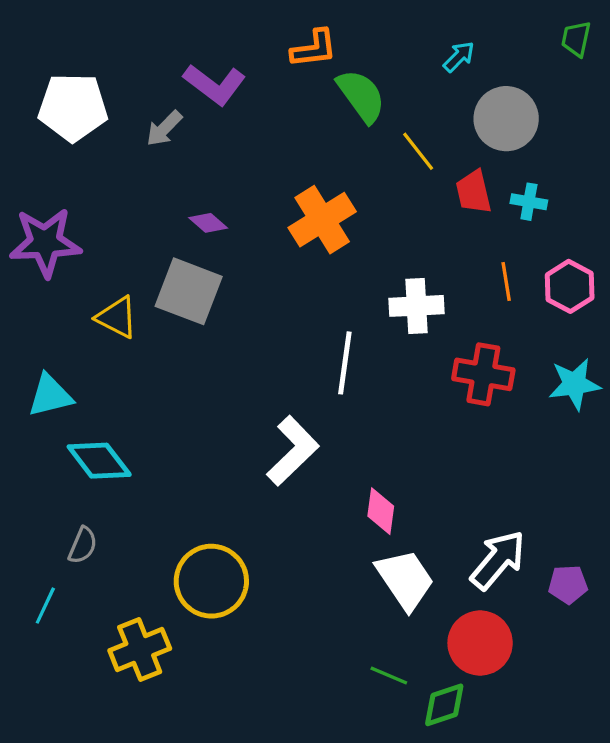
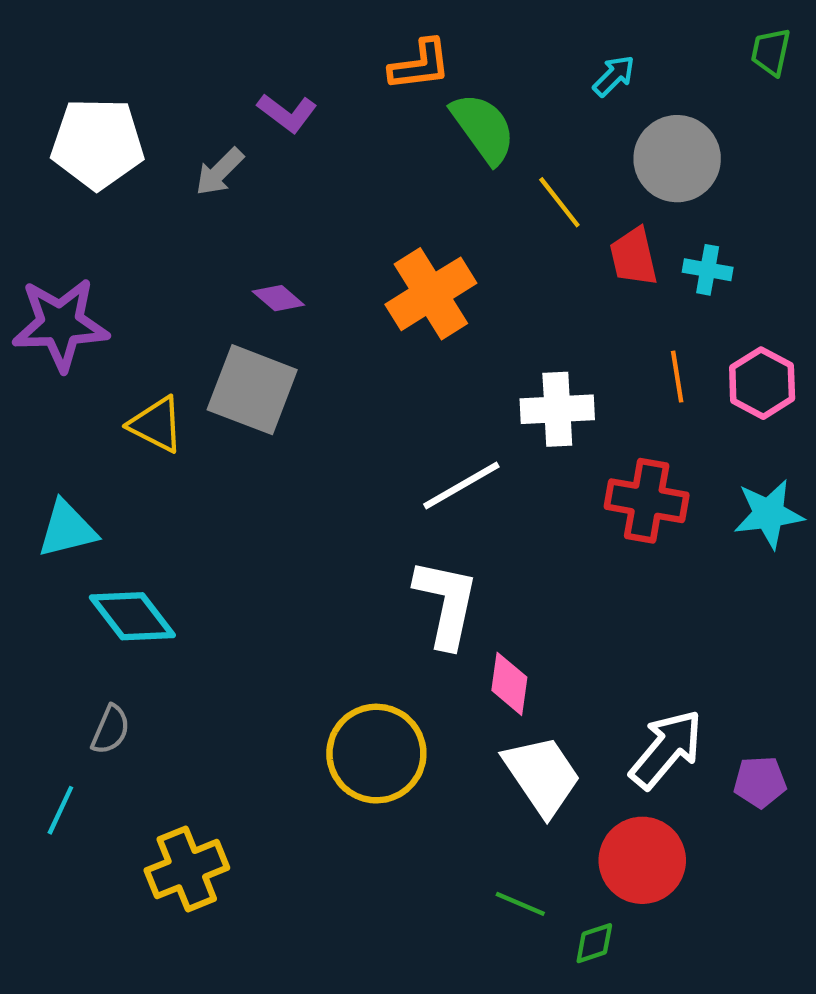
purple L-shape: (215, 84) -> (287, 113), size x0.7
white line: (345, 363) -> (461, 486), turned 52
white L-shape: (293, 451) -> (446, 603), moved, turned -34
yellow circle: (211, 581) -> (376, 754), moved
green diamond: (444, 705) -> (594, 943), size x0.7

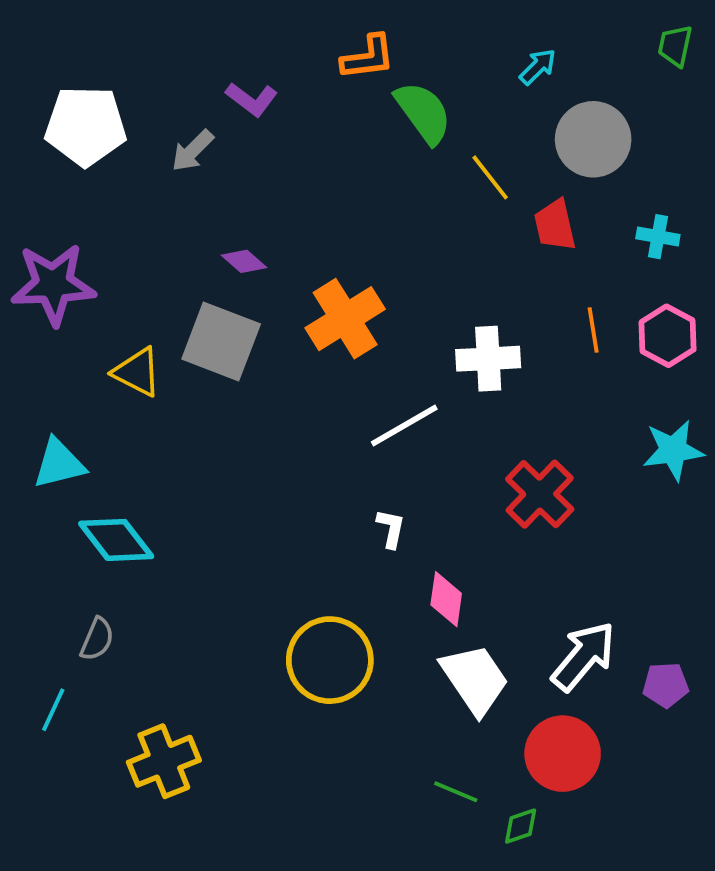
cyan cross: (708, 270) -> (658, 237), moved
orange cross: (431, 294) -> (345, 319), moved
red cross: (647, 501) -> (540, 494), moved, turned 34
white L-shape: (446, 603) -> (391, 528), size x0.5

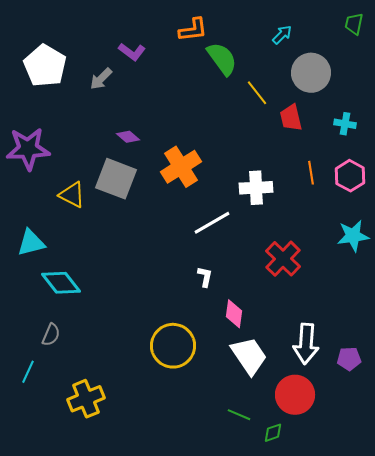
white pentagon: (86, 126) -> (45, 66), turned 30
white arrow: (584, 656) -> (306, 344), turned 144

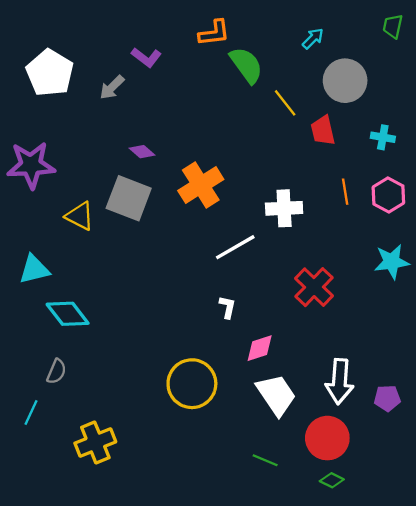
pink diamond: (234, 314) -> (260, 348), turned 64
green diamond: (273, 433) -> (332, 480), moved, turned 45

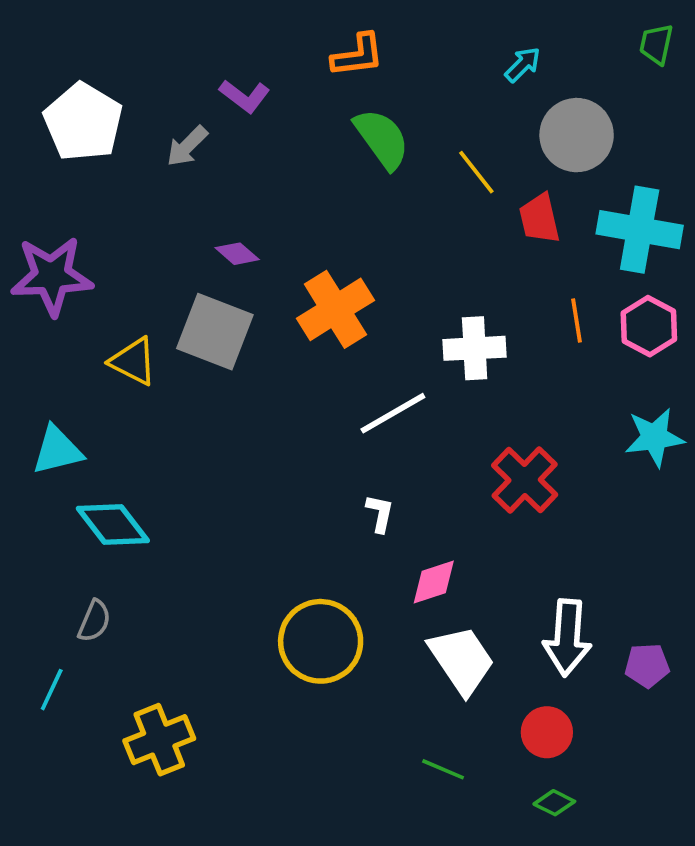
green semicircle: (246, 65) -> (382, 139), moved
cyan cross: (383, 137) -> (640, 230), size x2.0
red circle: (327, 438) -> (547, 732), size x0.7

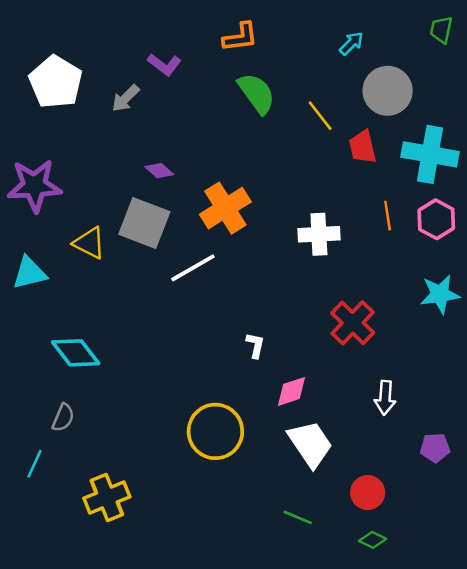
white line: (393, 413) -> (193, 268), moved
cyan triangle: (57, 450) -> (30, 273), moved
white arrow: (567, 638) -> (385, 398), moved, size x0.7

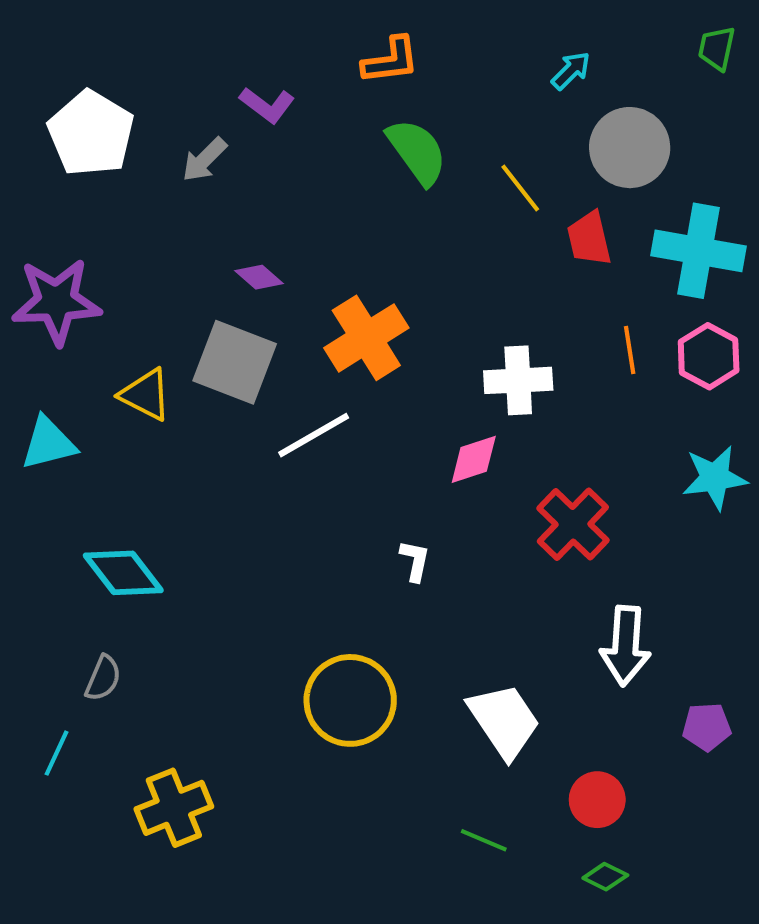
pink diamond: (292, 391) -> (474, 459), moved
white arrow: (385, 398) -> (626, 646), size x1.4

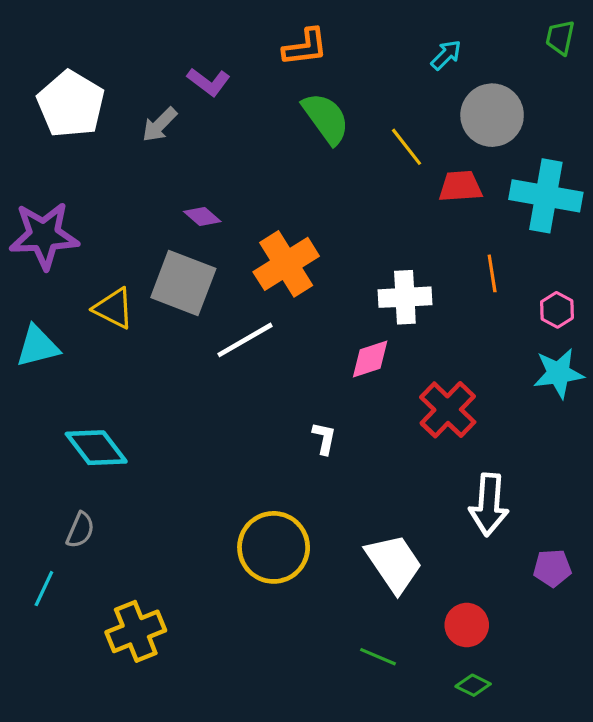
red trapezoid: (589, 239) -> (460, 186), turned 99
pink hexagon: (709, 356) -> (557, 310), moved, size x0.7

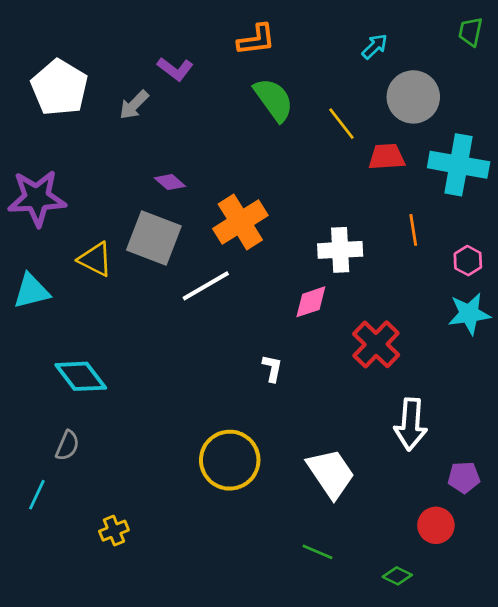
red circle: (467, 625) -> (436, 525), moved
yellow cross: (136, 631) -> (114, 531), size x0.6

